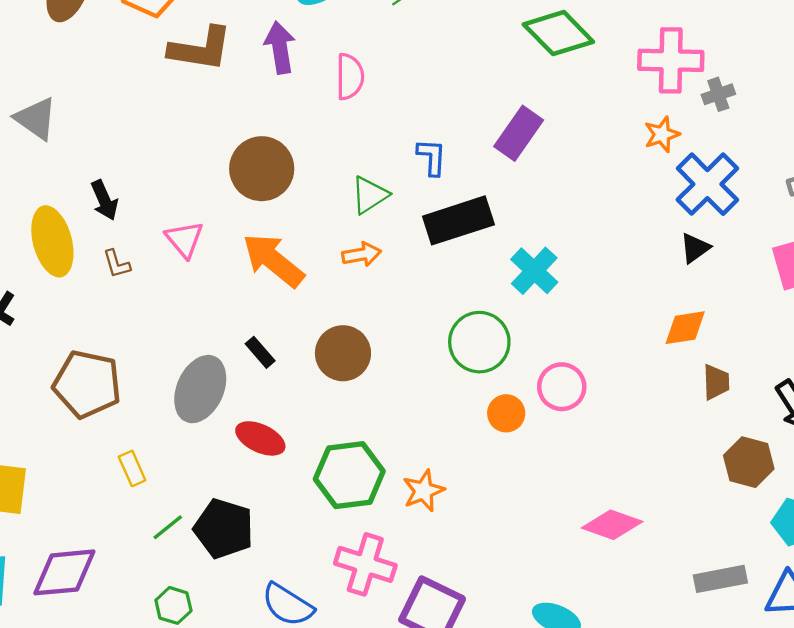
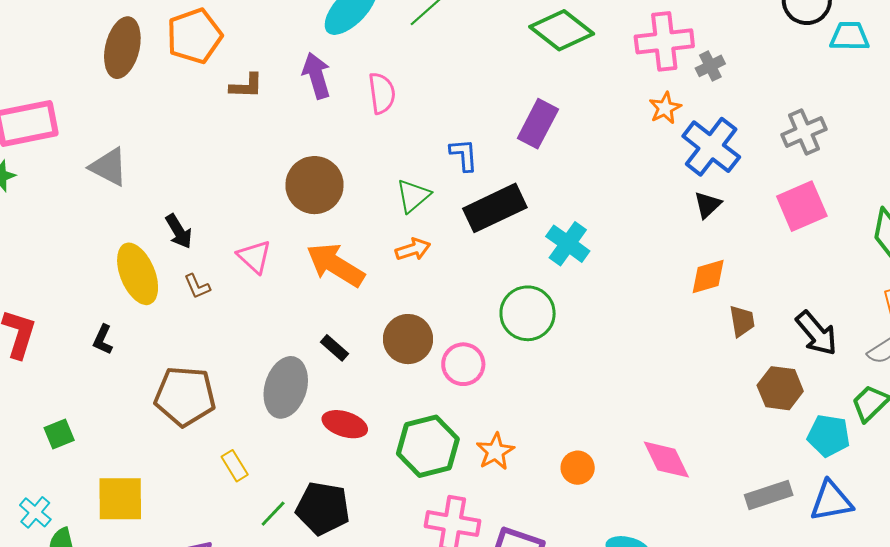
brown L-shape: (200, 49) -> (246, 86), size x0.6
pink circle: (562, 387) -> (463, 364), moved
orange circle: (506, 413) -> (578, 468), moved
pink diamond: (612, 525) -> (666, 460), turned 52

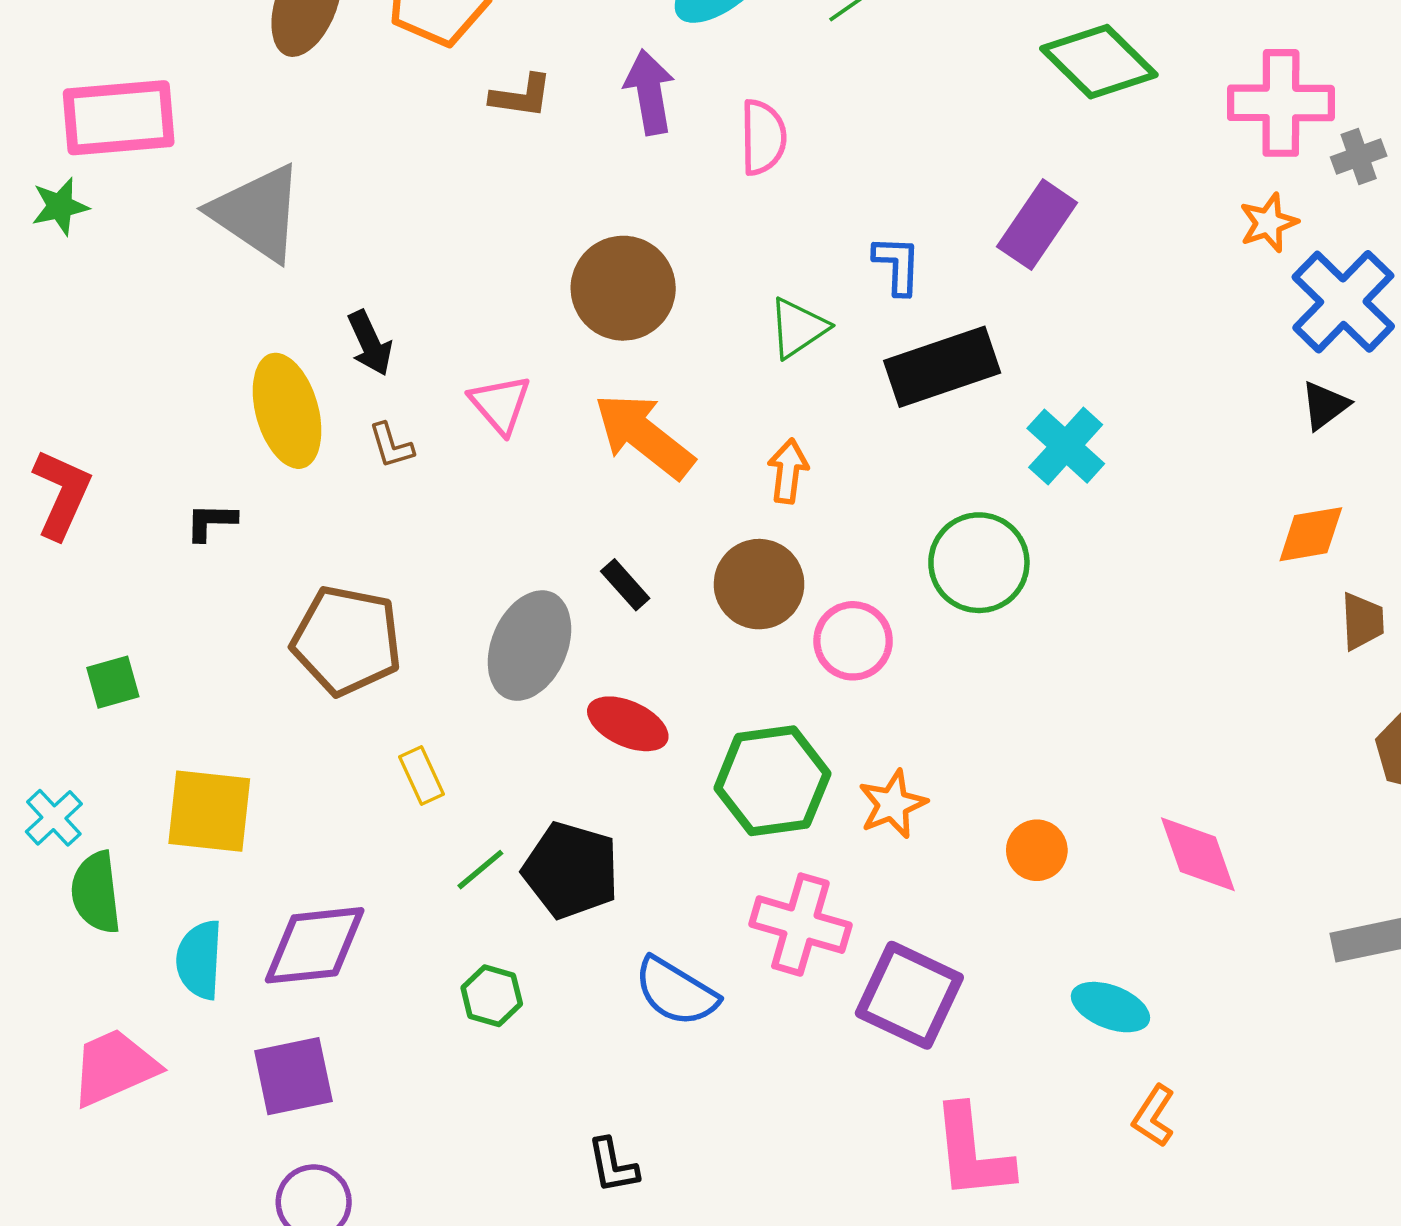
gray triangle: (109, 167) -> (257, 213), size x1.4
orange arrow: (413, 249) -> (788, 471), moved, turned -72
black L-shape: (103, 340) -> (211, 522), turned 60

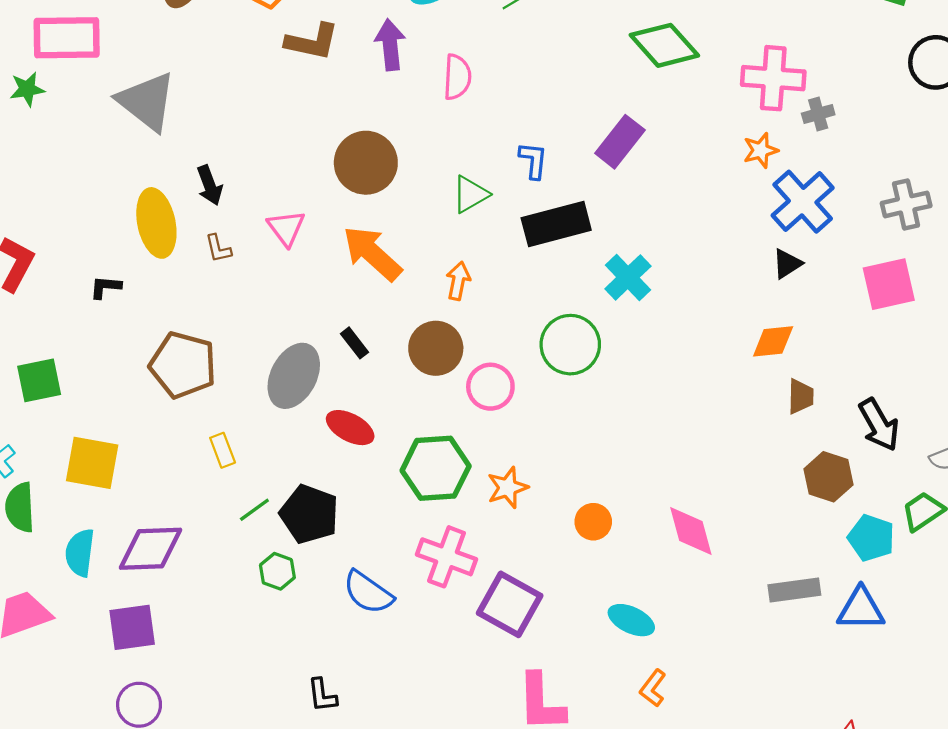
brown L-shape: (521, 96) -> (312, 42), size x1.4
green square: (113, 682) -> (39, 380), size x1.4
green hexagon: (492, 996) -> (277, 571), moved

